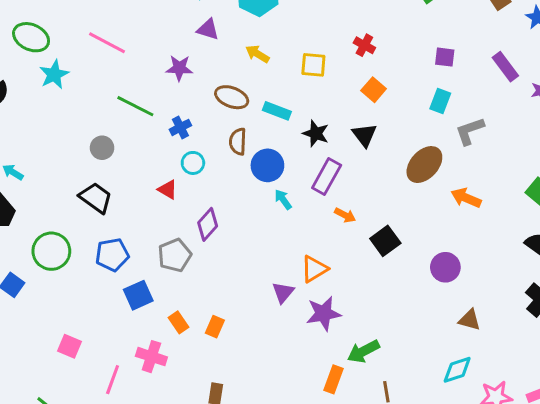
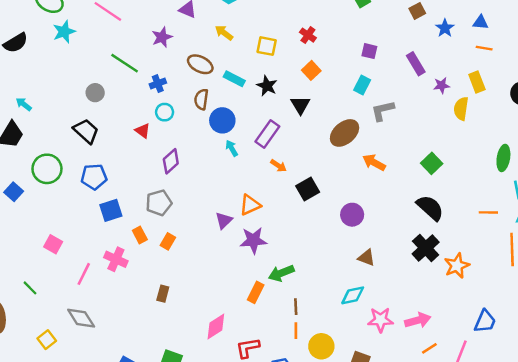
purple star: (179, 68) -> (162, 37), turned -30
black star: (316, 133) -> (267, 86), moved
gray pentagon: (175, 255) -> (159, 203), moved

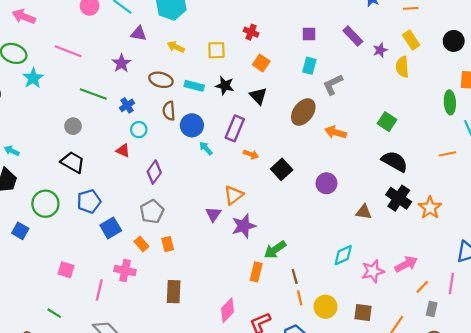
orange rectangle: (168, 241) -> (168, 244), turned -32
brown triangle: (366, 258) -> (364, 212), moved
brown rectangle: (163, 294) -> (174, 292), size x1.5

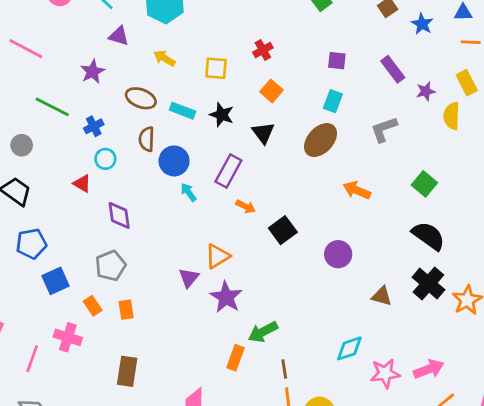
red cross: (251, 32) -> (263, 50), turned 32
gray L-shape: (333, 85) -> (384, 129), moved
brown ellipse: (303, 112) -> (320, 140), moved
purple diamond: (154, 172) -> (119, 215), turned -50
purple star: (244, 226) -> (226, 297), turned -30

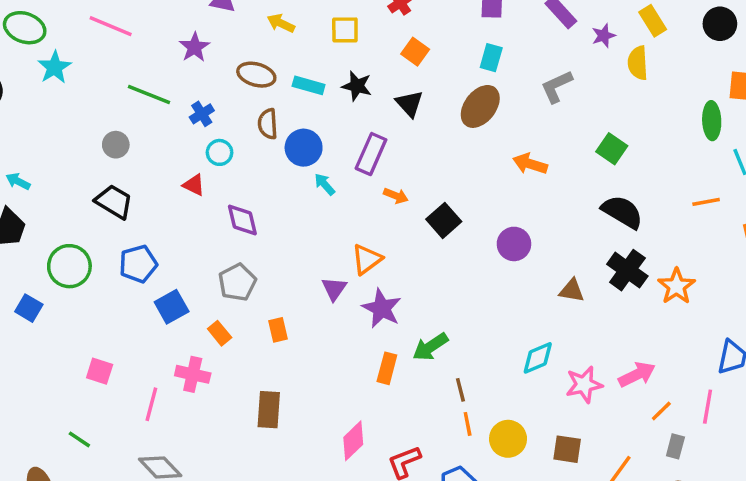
orange rectangle: (126, 310) -> (278, 330), moved
orange rectangle: (236, 358) -> (387, 368), moved

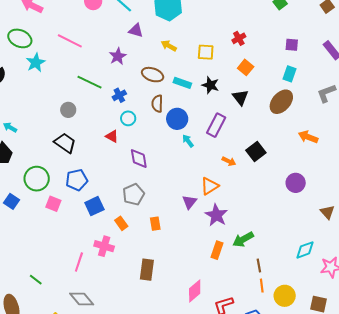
orange arrow: (396, 196) -> (229, 161), moved
black square: (444, 220) -> (256, 152), moved
brown triangle: (572, 291) -> (327, 212), turned 35
pink square: (100, 371) -> (53, 204), moved

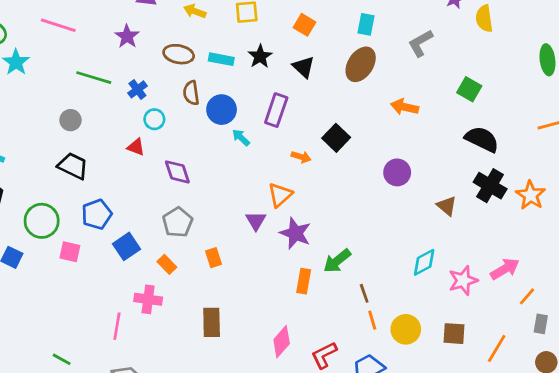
black star: (210, 85) -> (260, 56), turned 30

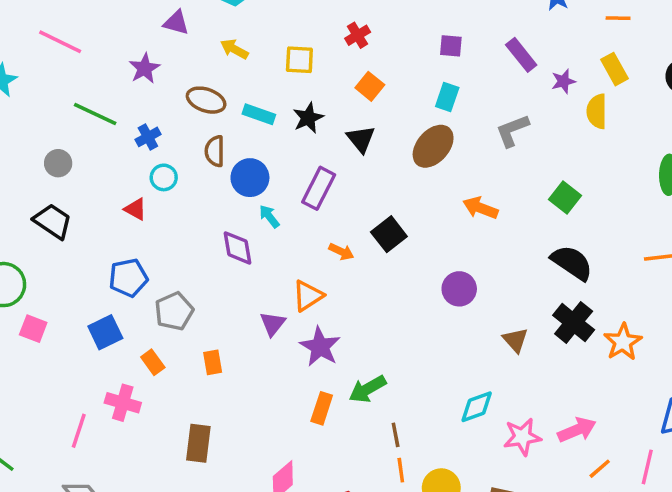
purple diamond: (177, 172) -> (237, 248), moved
blue pentagon: (97, 214) -> (128, 278), moved

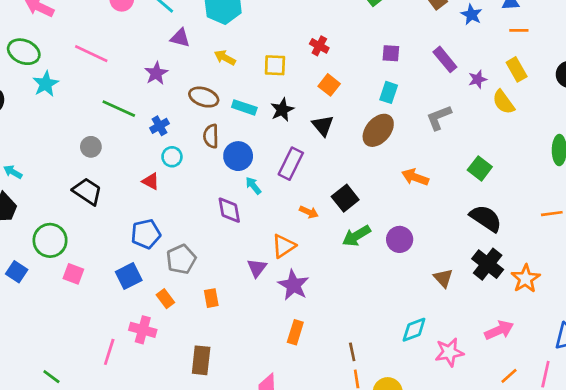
red cross: (358, 35) -> (319, 46), turned -30
yellow semicircle: (597, 111) -> (503, 102), turned -35
green arrow: (368, 389) -> (356, 236), moved
pink arrow: (577, 430) -> (499, 330), moved

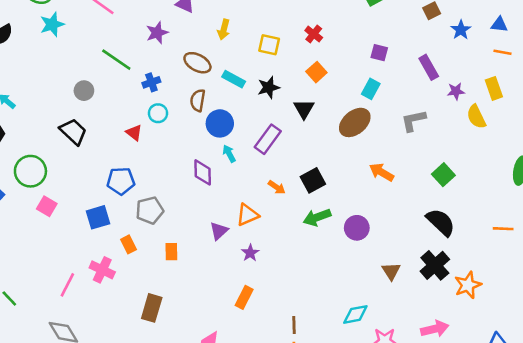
yellow arrow: (225, 58) -> (224, 29), turned -114
purple star: (293, 285) -> (250, 253), size x0.6

